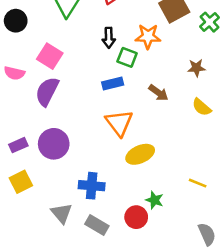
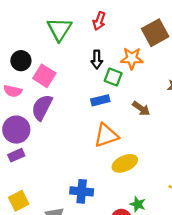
black circle: (16, 21) -> (21, 61), moved
orange triangle: (119, 123) -> (106, 135), turned 48
purple circle: (54, 144) -> (16, 130), moved
yellow square: (21, 182) -> (19, 201), moved

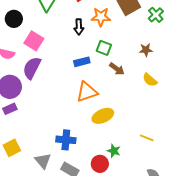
orange star: (132, 58) -> (101, 17), moved
black circle: (21, 61) -> (14, 19), moved
green square: (113, 77) -> (104, 48), moved

